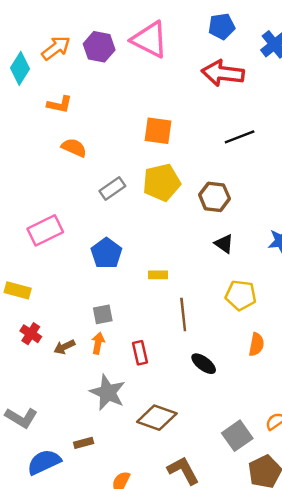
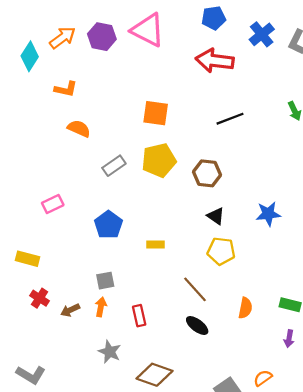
pink rectangle: (45, 230) -> (53, 204), size x0.7
yellow pentagon: (241, 295) -> (221, 251), moved
brown line: (183, 314) -> (195, 289), moved, turned -36
gray star: (108, 392) -> (110, 352), size x0.7

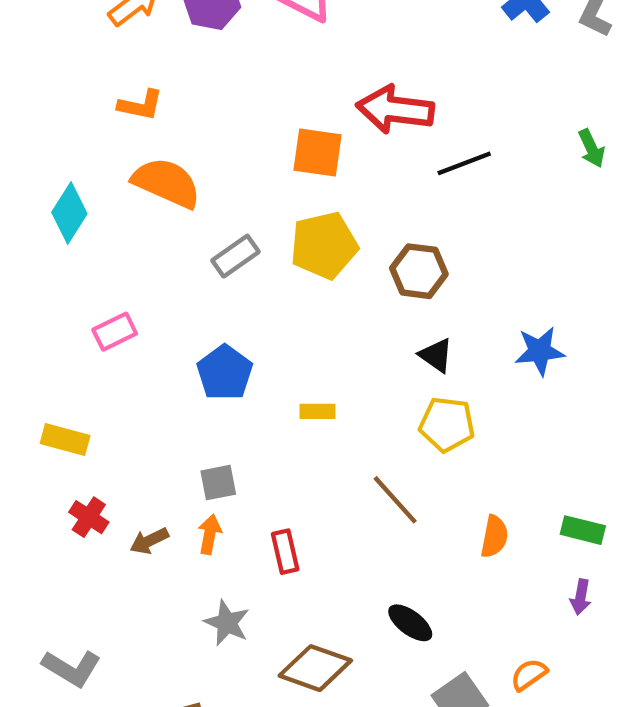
cyan diamond: (30, 56) -> (69, 213), moved
red arrow: (215, 61) -> (395, 109), moved
orange semicircle: (79, 128) -> (166, 183), size x1.5
black ellipse: (197, 325) -> (410, 623), moved

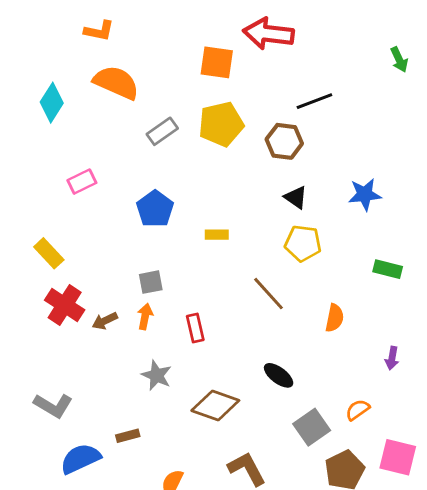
black line: (464, 163) -> (314, 101), moved
yellow rectangle: (65, 439) -> (49, 253), turned 32
red cross: (89, 517) -> (65, 305), size x1.5
green rectangle: (583, 530) -> (388, 269), moved

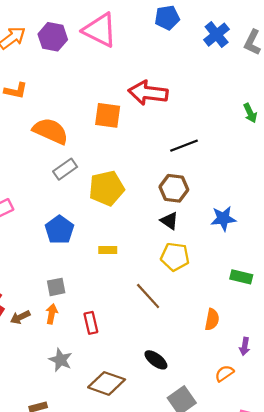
orange semicircle: (116, 82) -> (50, 131), moved
yellow pentagon: (221, 124) -> (107, 188), moved
brown hexagon: (284, 141) -> (174, 188), moved
orange semicircle: (335, 318) -> (212, 320), moved
orange semicircle: (358, 410) -> (224, 373), moved

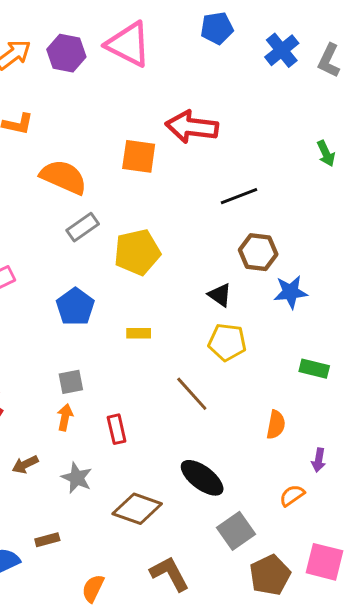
brown hexagon: (174, 188) -> (258, 252), moved
brown arrow: (20, 317) -> (25, 465), moved
black ellipse: (156, 360) -> (202, 478), size x1.4

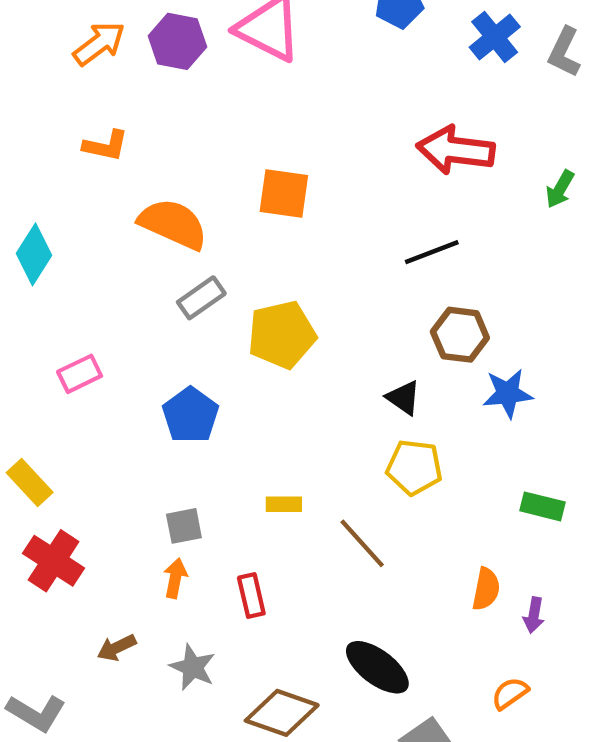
red arrow: (192, 127) -> (456, 150), moved
green arrow: (326, 153) -> (560, 189), turned 55
yellow rectangle: (139, 333) -> (284, 504), moved
purple arrow: (319, 460) -> (534, 615), moved

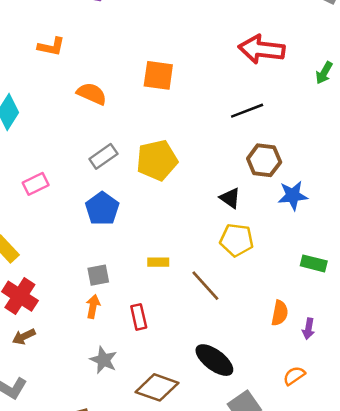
orange semicircle: (173, 224) -> (92, 94), size x0.7
gray rectangle: (201, 298) -> (103, 156), moved
brown arrow: (117, 648) -> (24, 337), moved

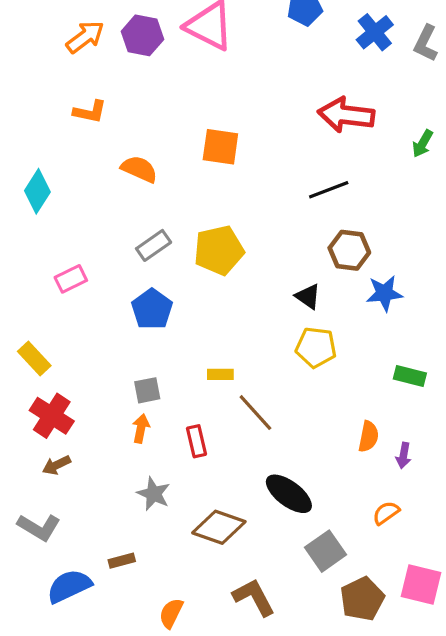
brown line: (205, 286) -> (255, 413), moved

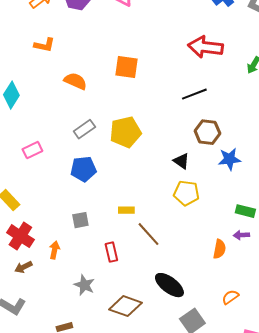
blue pentagon: (152, 309) -> (83, 169), turned 30
orange arrow: (141, 429) -> (54, 250), moved
purple arrow: (403, 456) -> (241, 235), moved, turned 77

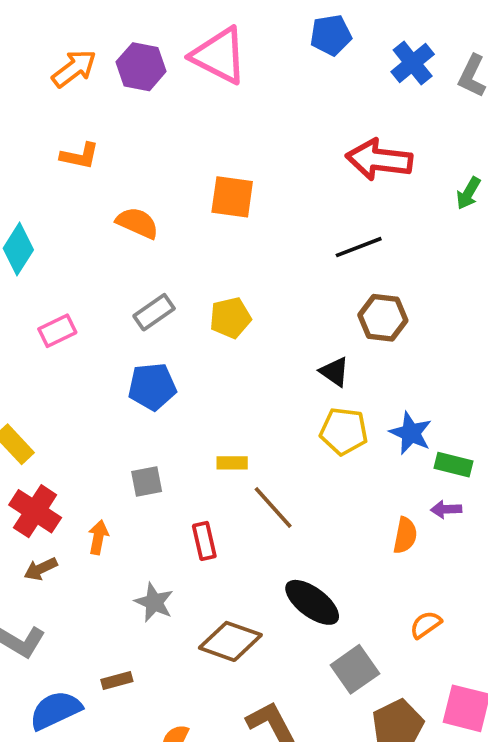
yellow pentagon: (125, 132) -> (230, 318), size x0.7
pink rectangle: (32, 150) -> (57, 331), moved
blue star: (229, 159) -> (411, 433), moved, turned 30

